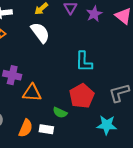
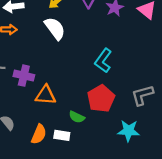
cyan L-shape: (84, 62) -> (103, 61), turned 35

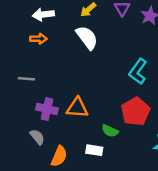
purple cross: (24, 76) -> (47, 109), moved
orange semicircle: (39, 134) -> (59, 156), moved

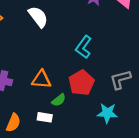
orange triangle: (77, 108) -> (41, 79), moved
green semicircle: (110, 131) -> (59, 100), turned -64

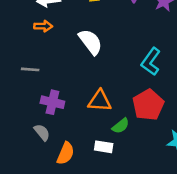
white semicircle: (38, 17) -> (90, 42), moved

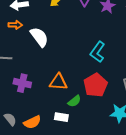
white semicircle: (90, 42) -> (39, 37), moved
gray semicircle: (42, 132) -> (10, 119), moved
orange semicircle: (66, 153) -> (32, 122), turned 42

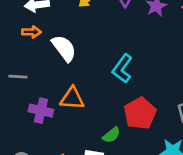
cyan L-shape: (97, 52) -> (122, 69), moved
orange triangle: (58, 82) -> (72, 98), moved

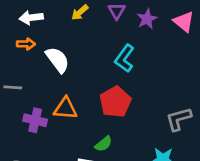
cyan L-shape: (122, 69) -> (125, 58), moved
red pentagon: (140, 113) -> (115, 102), moved

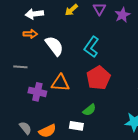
cyan L-shape: (125, 58) -> (91, 47), moved

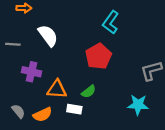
white semicircle: (54, 46) -> (48, 36), moved
cyan L-shape: (91, 47) -> (111, 22), moved
orange triangle: (60, 83) -> (57, 89), moved

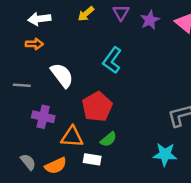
cyan L-shape: (111, 22) -> (112, 60), moved
red pentagon: (99, 56) -> (97, 107), moved

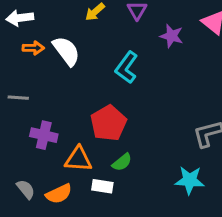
white arrow: (39, 19) -> (20, 18), moved
purple star: (150, 20) -> (172, 36), moved, turned -30
white semicircle: (62, 75) -> (66, 51), moved

